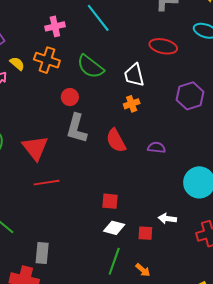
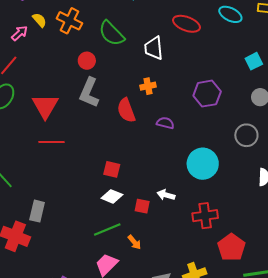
purple hexagon: (190, 96) -> (207, 94), moved
orange cross: (132, 104) -> (148, 86), moved
green line: (114, 261) -> (107, 229), turned 40

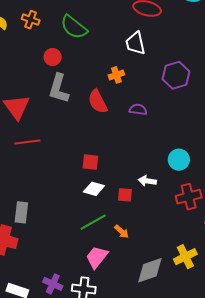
orange cross: (69, 21) -> (31, 20), size x0.7
white trapezoid: (154, 48) -> (135, 43), moved
cyan circle: (203, 164) -> (179, 160), moved, size x0.7

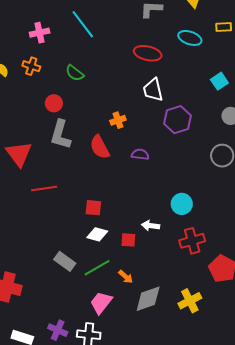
green semicircle: (74, 27) -> (75, 73), size x0.7
white trapezoid: (135, 43) -> (153, 90), moved
red line: (27, 142) -> (44, 189), moved
gray rectangle: (21, 212) -> (65, 261), moved, turned -60
gray diamond: (150, 270) -> (148, 299), moved

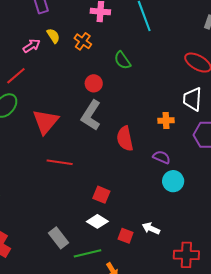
orange cross: (118, 120) -> (166, 120), moved
cyan circle: (182, 204) -> (173, 181), moved

